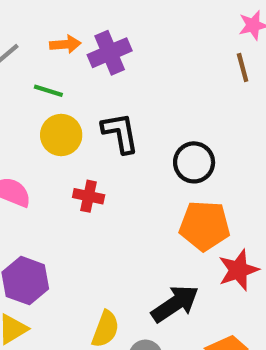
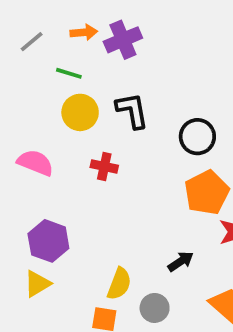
orange pentagon: (205, 226) -> (207, 193), turned -30
black arrow: (175, 304) -> (181, 261), size x0.6

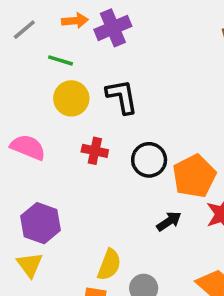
black circle: (197, 137) -> (149, 160), moved
black arrow: (181, 261) -> (169, 221), moved
yellow triangle: (37, 284) -> (30, 265), turned -36

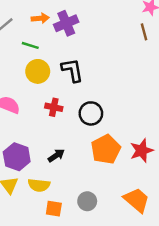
orange pentagon: (194, 176) -> (106, 149), moved
black arrow: (169, 221) -> (56, 155), moved
yellow semicircle: (109, 265) -> (39, 185), moved, turned 75

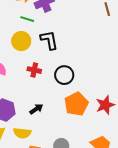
green line: (30, 45) -> (27, 19), moved

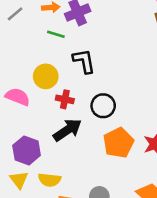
yellow circle: (21, 41) -> (46, 76), moved
black arrow: (36, 109) -> (67, 130), moved, size x1.6

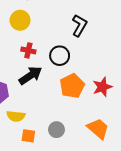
black L-shape: (84, 61) -> (79, 25), moved, turned 40
yellow circle: (46, 76) -> (20, 20), moved

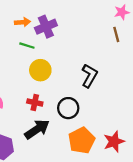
yellow circle: (20, 20) -> (40, 70), moved

